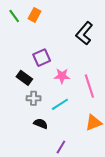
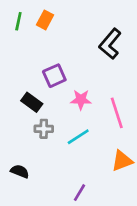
green line: (14, 16) -> (18, 21), turned 48
black semicircle: (41, 124) -> (20, 171), moved

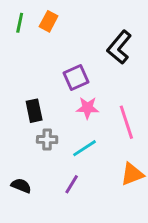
purple square: (54, 76) -> (76, 78), moved
black rectangle: (32, 102) -> (34, 111), turned 42
purple line: (80, 193) -> (72, 184), moved

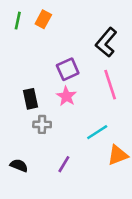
pink star: (87, 108) -> (66, 96), moved, turned 30
pink line: (126, 122) -> (110, 85), moved
cyan line: (85, 148) -> (97, 132), moved

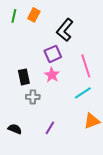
black L-shape: (106, 42) -> (65, 30), moved
cyan line: (97, 132) -> (83, 93), moved

